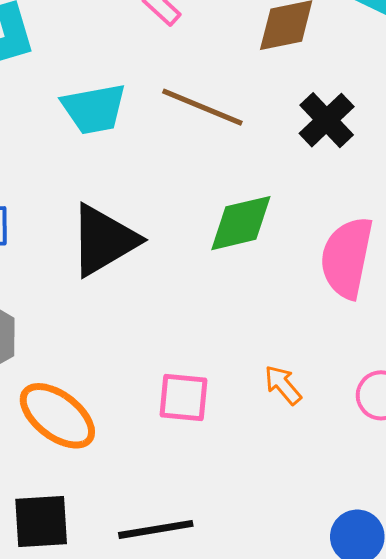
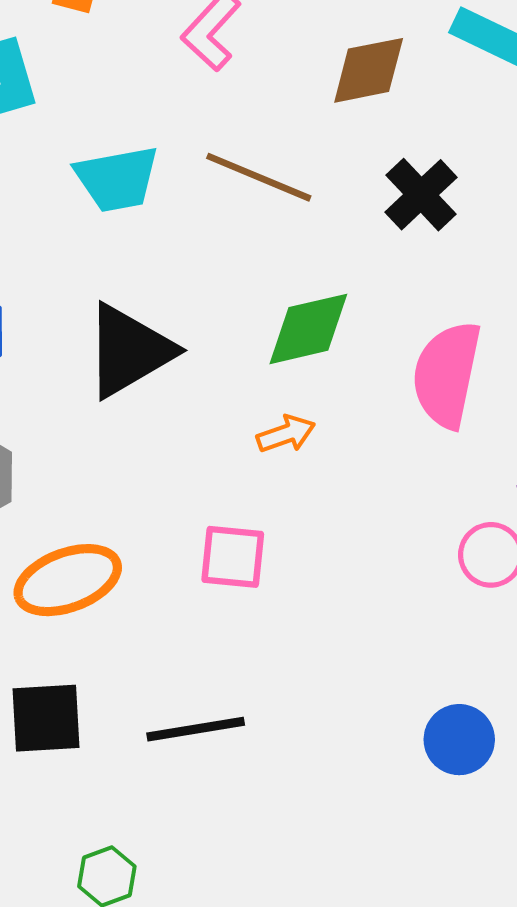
orange arrow: (283, 385) -> (286, 434), moved, turned 111
orange ellipse: (57, 416) -> (68, 580), turned -58

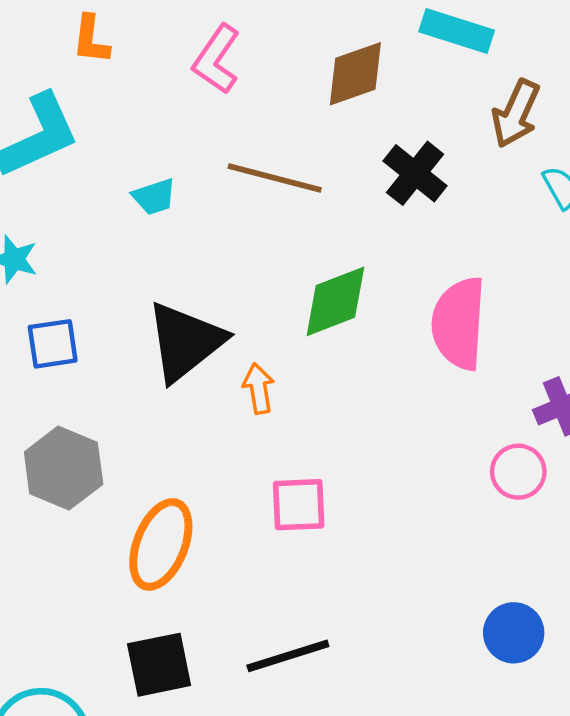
cyan trapezoid: (117, 179) -> (154, 197), size x0.6
orange arrow: (286, 434) -> (259, 388), moved, turned -72
orange ellipse: (68, 580) -> (161, 544), turned -40

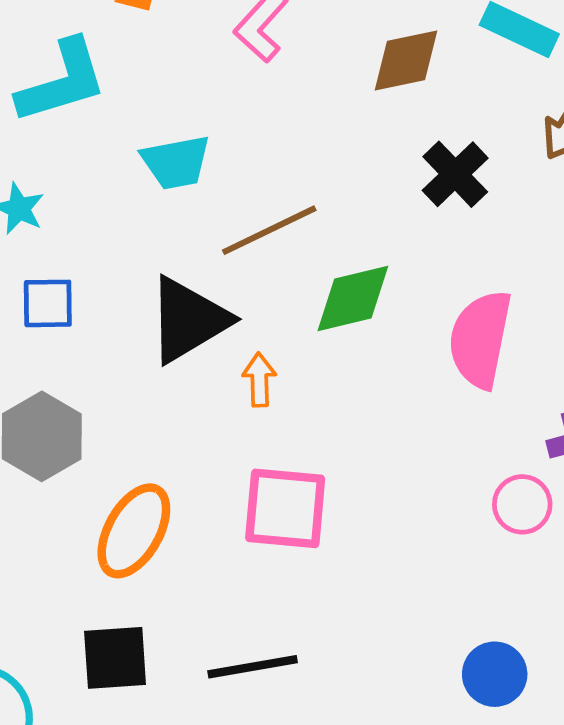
brown line: (275, 178) -> (269, 230), moved, turned -48
cyan trapezoid: (154, 197) -> (176, 162), size x1.5
pink square: (299, 505) -> (285, 508), size x1.4

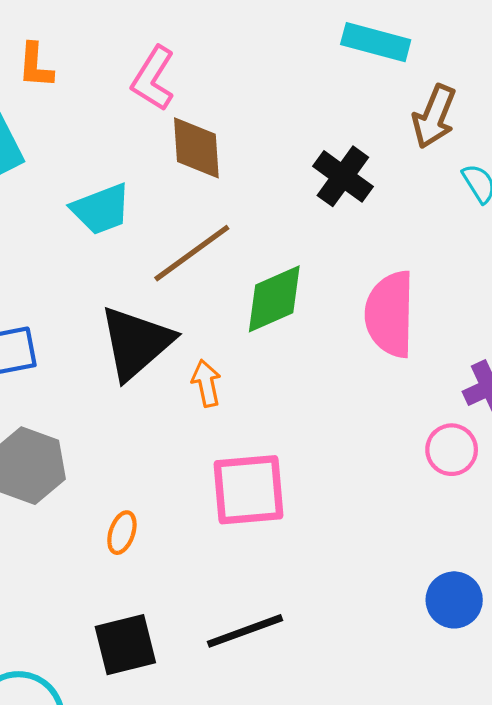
brown diamond: (406, 61) -> (196, 148), moved, turned -72
orange ellipse: (134, 531) -> (122, 533), size x0.5

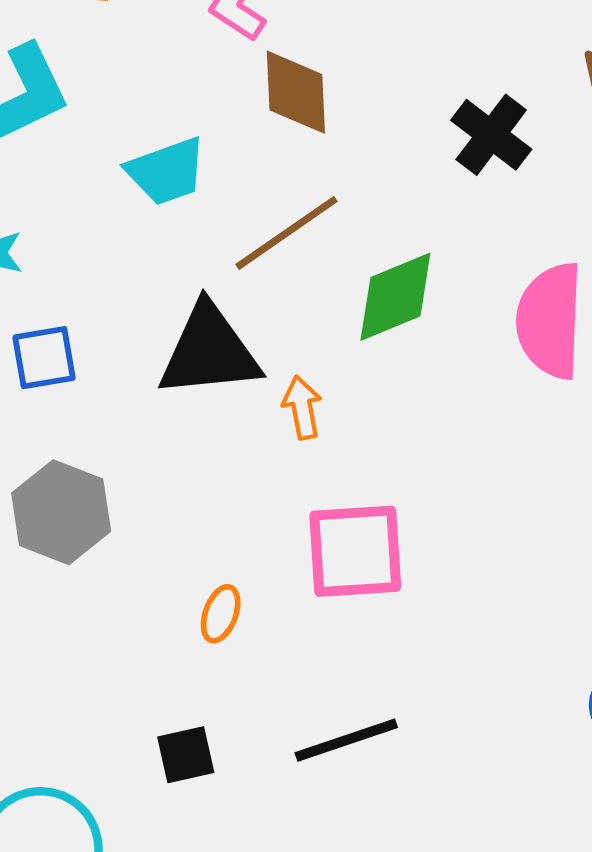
black triangle: (136, 343) -> (209, 351), turned 34
orange ellipse: (122, 533) -> (221, 614), moved
black square: (125, 645) -> (186, 755), size x0.7

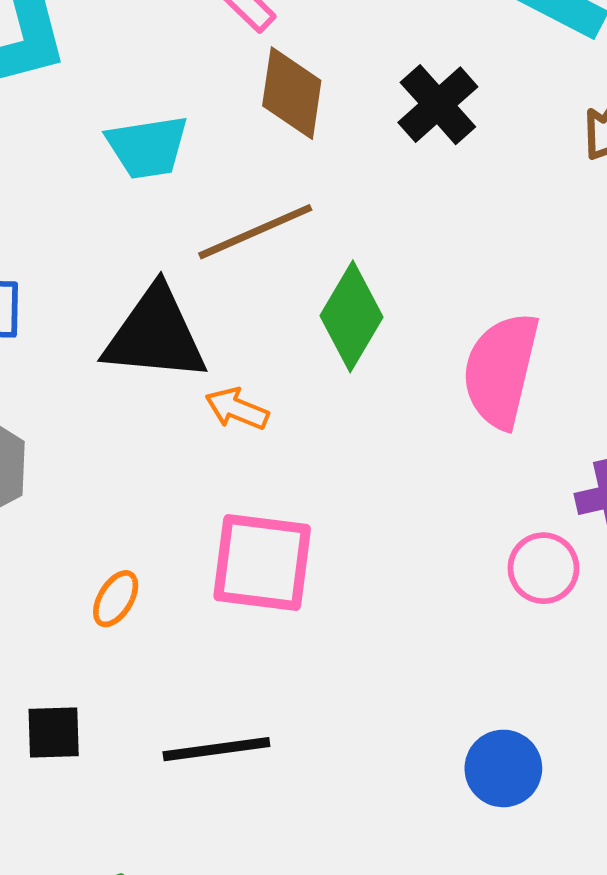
black cross: (491, 135) -> (438, 105), moved
green diamond: (395, 297) -> (351, 316), turned -48
orange arrow: (302, 407) -> (237, 409), turned -68

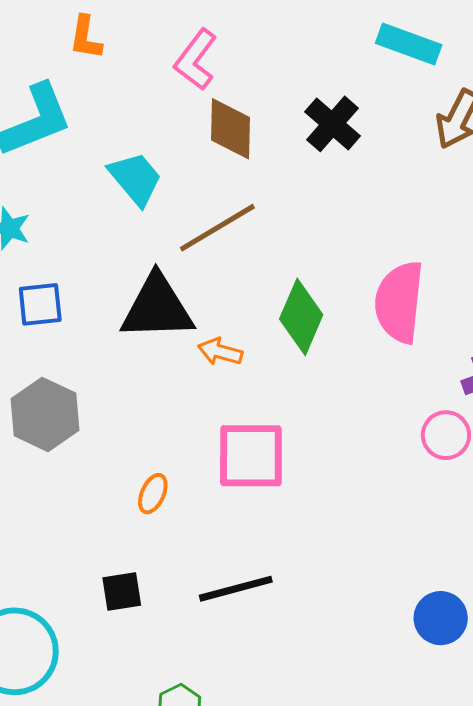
cyan trapezoid: (147, 147) -> (135, 179), turned -114
green diamond: (351, 316) -> (301, 317), moved
blue circle: (503, 768) -> (441, 618), moved

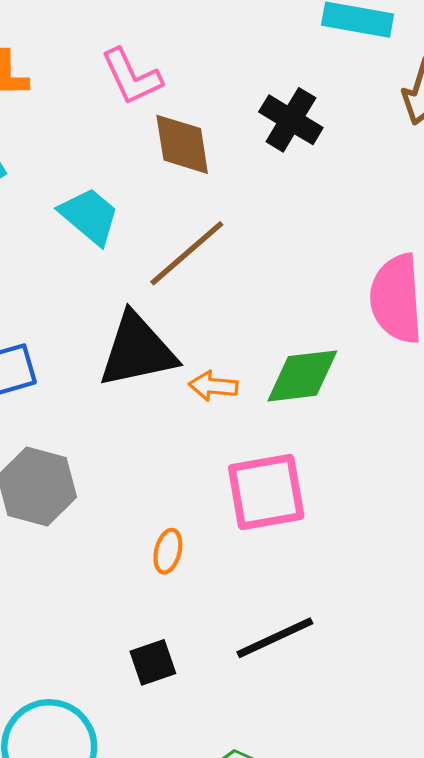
pink L-shape: (196, 60) -> (132, 77), turned -52
green diamond: (301, 317) -> (302, 376), moved, turned 70

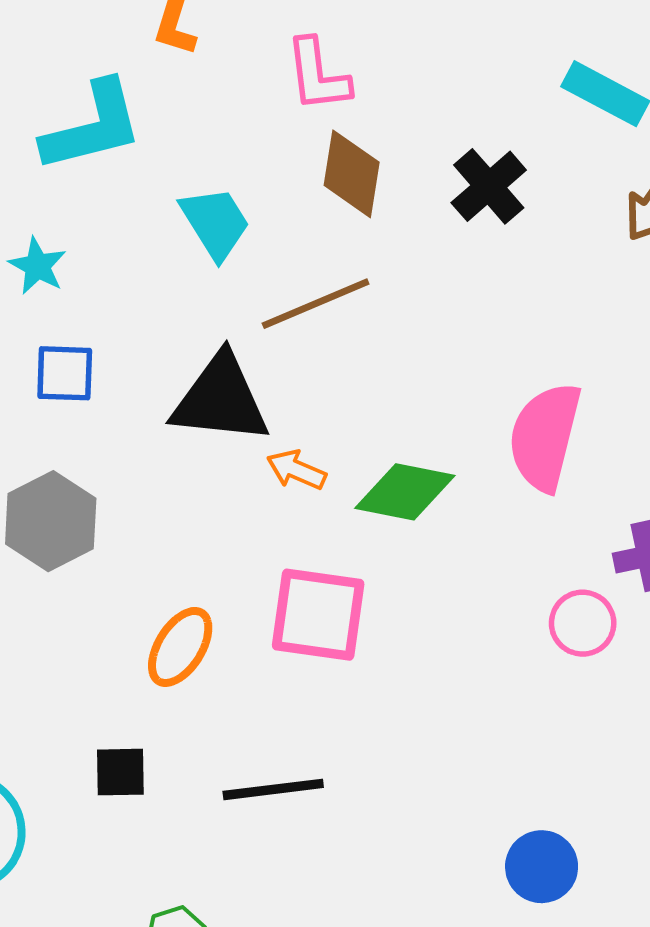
orange ellipse: (168, 551) -> (180, 647), size x1.5

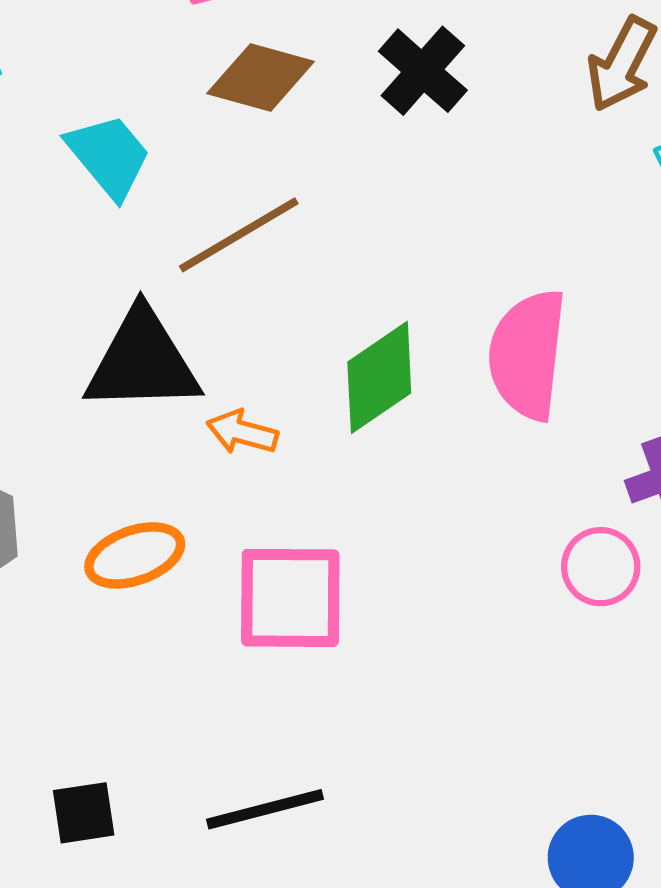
brown diamond: (352, 174) -> (261, 78), turned -76
green diamond: (405, 492) -> (379, 377), moved, turned -38
orange ellipse: (180, 647) -> (135, 555), moved, turned 46

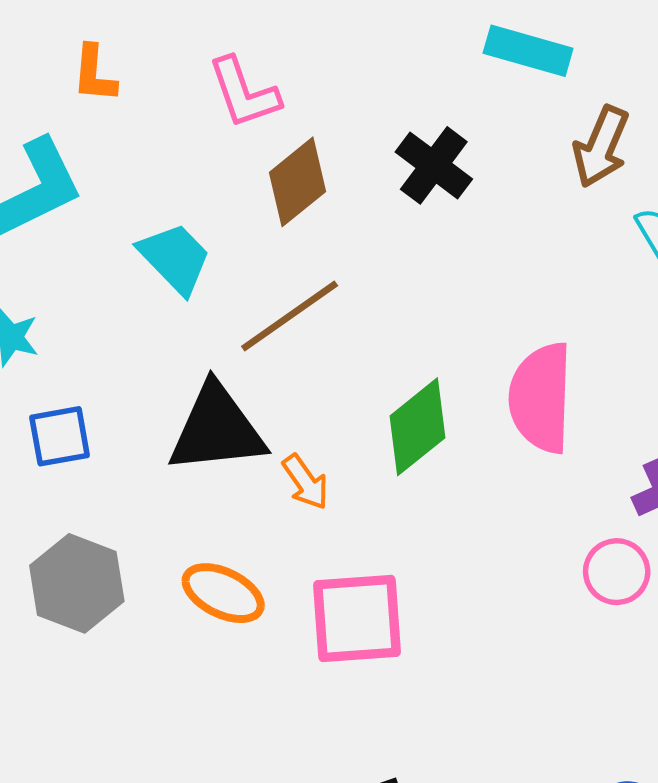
brown diamond: (261, 78) -> (297, 182), turned -50
orange arrow: (242, 432) -> (306, 482), turned -136
orange ellipse: (135, 555) -> (223, 593), turned 50

